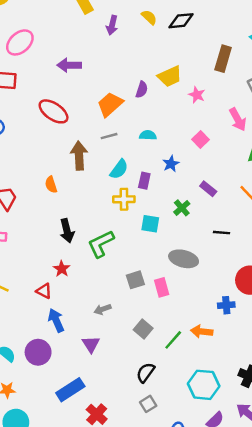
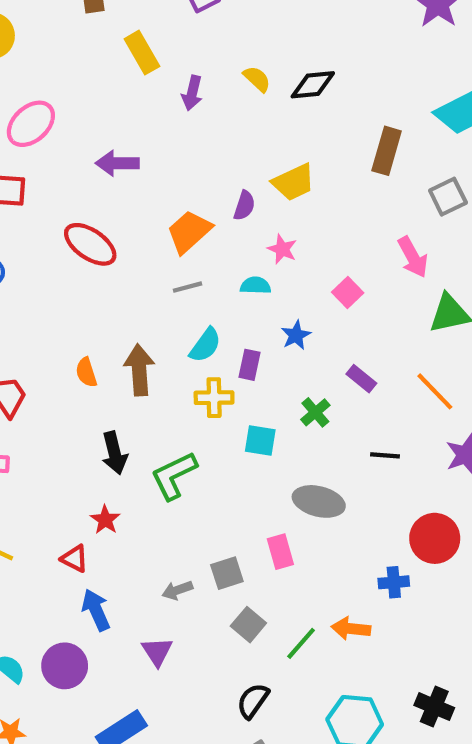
pink star: (197, 95) -> (282, 249), moved
brown arrow: (79, 156) -> (139, 370), moved
gray square: (135, 280) -> (227, 573), moved

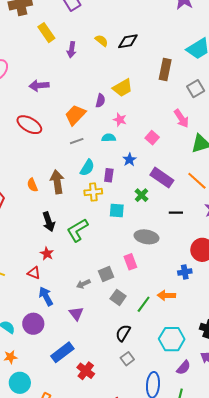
purple rectangle: (361, 379) -> (162, 178), size x1.6

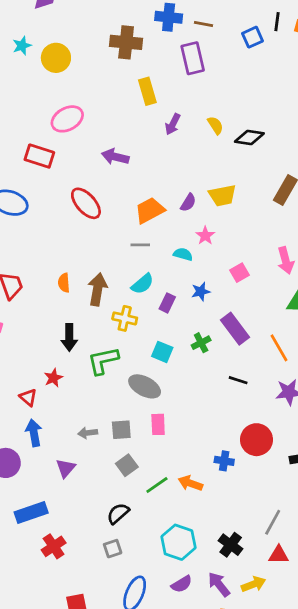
yellow cross: (93, 192) -> (125, 318), moved
gray ellipse: (146, 237) -> (145, 386), moved

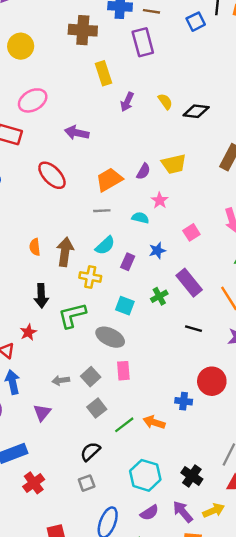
gray square: (121, 430) -> (91, 377), turned -36

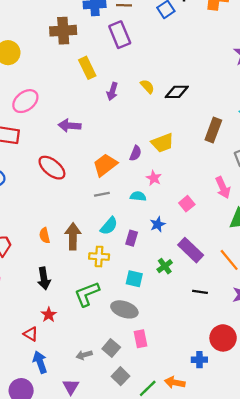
black arrow: (41, 296) -> (44, 278), moved

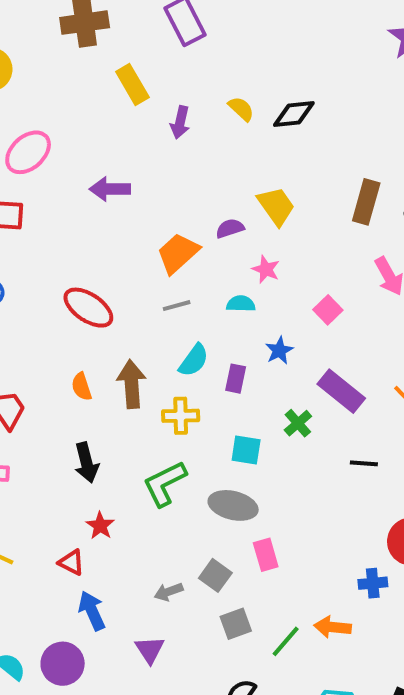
brown rectangle: (213, 130) -> (366, 202), moved
yellow trapezoid: (163, 143) -> (276, 206), turned -100
purple semicircle: (135, 153) -> (230, 228), turned -126
red ellipse: (52, 168) -> (88, 308), moved
gray square: (120, 376) -> (236, 624), turned 30

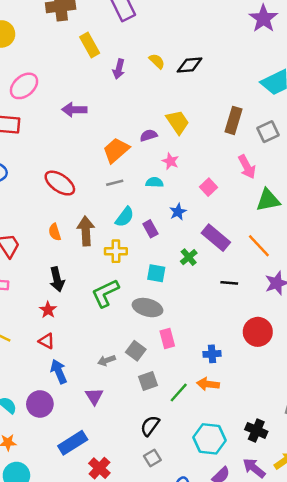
purple rectangle: (236, 379) -> (150, 229), turned -42
red star: (100, 526) -> (48, 310), moved
blue cross: (373, 583) -> (212, 354), moved

